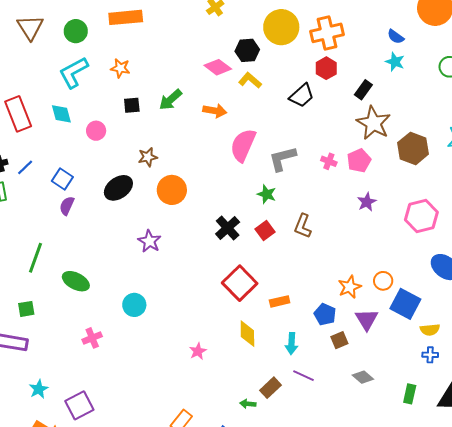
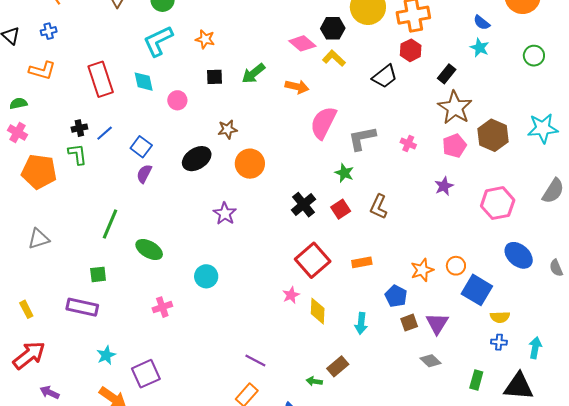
pink pentagon: (359, 161) -> (454, 146), moved
orange rectangle: (280, 301) -> (362, 262), moved
purple triangle: (367, 320) -> (437, 323), moved
pink star: (198, 351) -> (291, 295), moved
purple line: (304, 376) -> (255, 361), moved

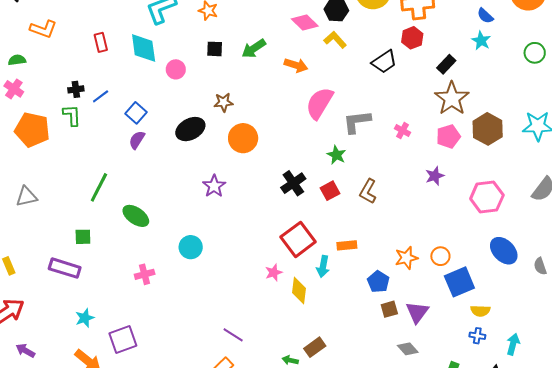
red rectangle: (101, 79) -> (101, 42), size x0.6
cyan diamond: (144, 82) -> (144, 48), size x1.4
blue square: (477, 290) -> (459, 282), turned 32
cyan arrow: (361, 323) -> (323, 266), moved

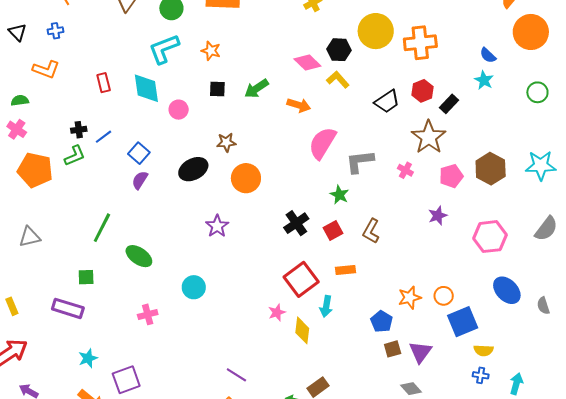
red hexagon: (412, 38) -> (422, 91), moved
brown star: (452, 98) -> (429, 137), moved
green L-shape: (72, 115) -> (75, 156), turned 70
orange rectangle: (347, 245) -> (346, 270), moved

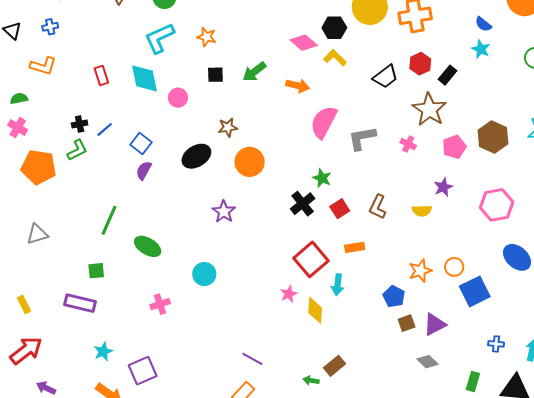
green star: (339, 195) -> (322, 178), moved
yellow semicircle: (484, 350) -> (422, 211), moved
purple triangle: (420, 352) -> (435, 324), turned 30

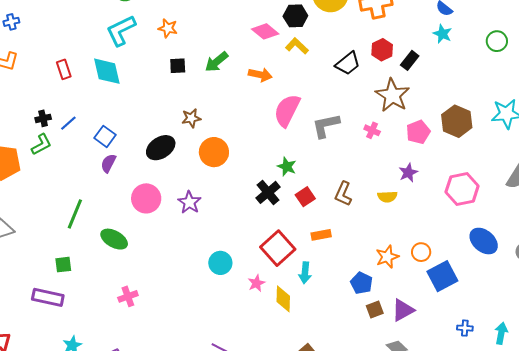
pink circle: (178, 98) -> (146, 198), moved, size x1.5
cyan circle: (204, 274) -> (220, 263), moved

